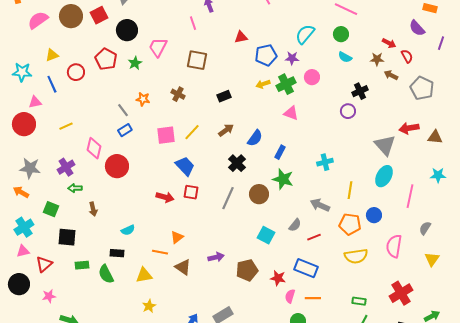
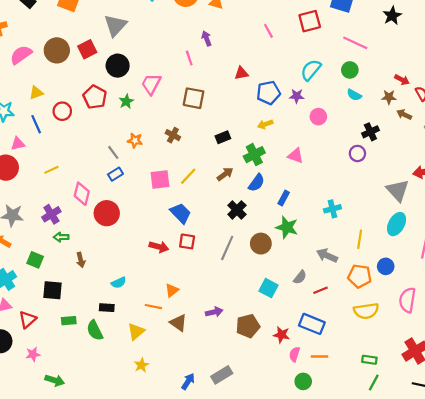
green cross: (286, 84) -> (254, 155), moved
yellow triangle: (144, 275) -> (136, 331), turned -30

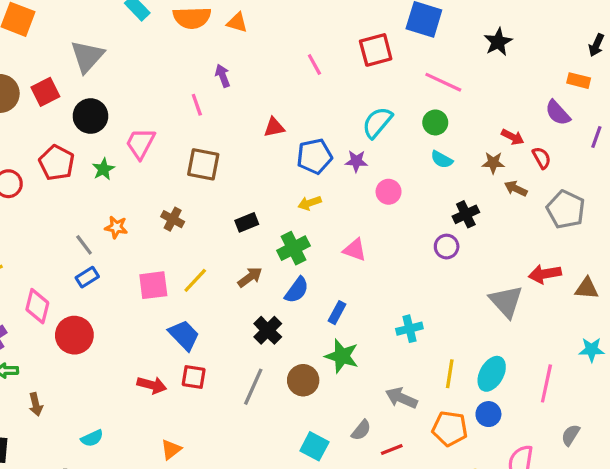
cyan ellipse: (397, 224) -> (492, 374), moved

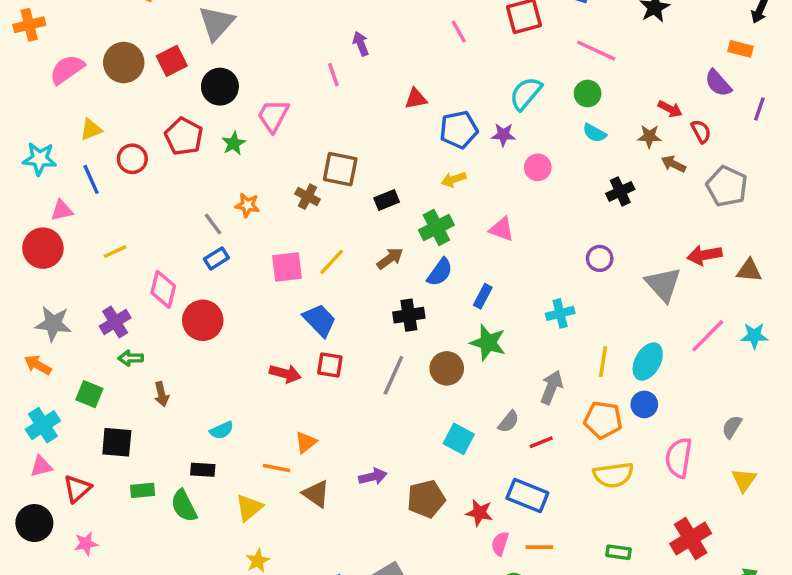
brown square: (203, 164) -> (340, 169), moved
purple circle: (447, 247) -> (600, 258), moved
black cross: (268, 330) -> (409, 315), turned 36
pink line: (546, 383) -> (708, 336), moved, turned 33
gray arrow: (401, 398) -> (552, 387), turned 88

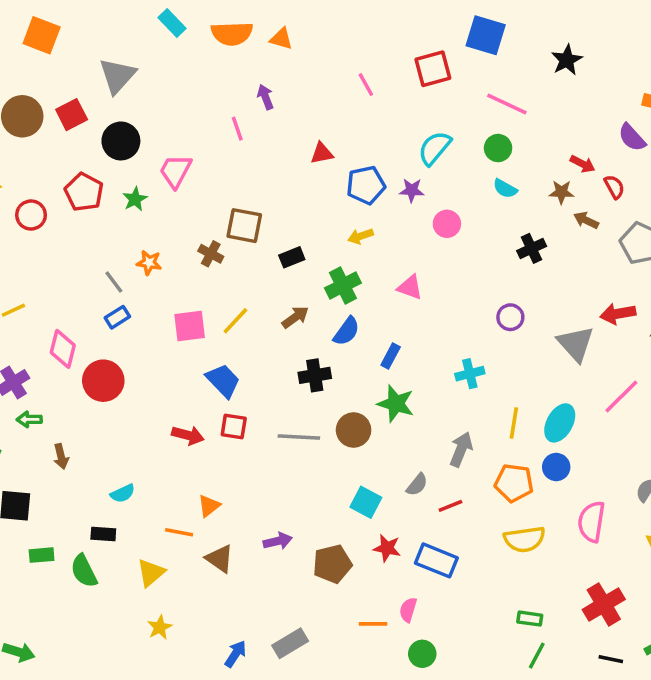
gray line: (393, 375) -> (299, 437), turned 69
red star: (479, 513) -> (387, 548), moved
orange line: (539, 547) -> (373, 624), moved

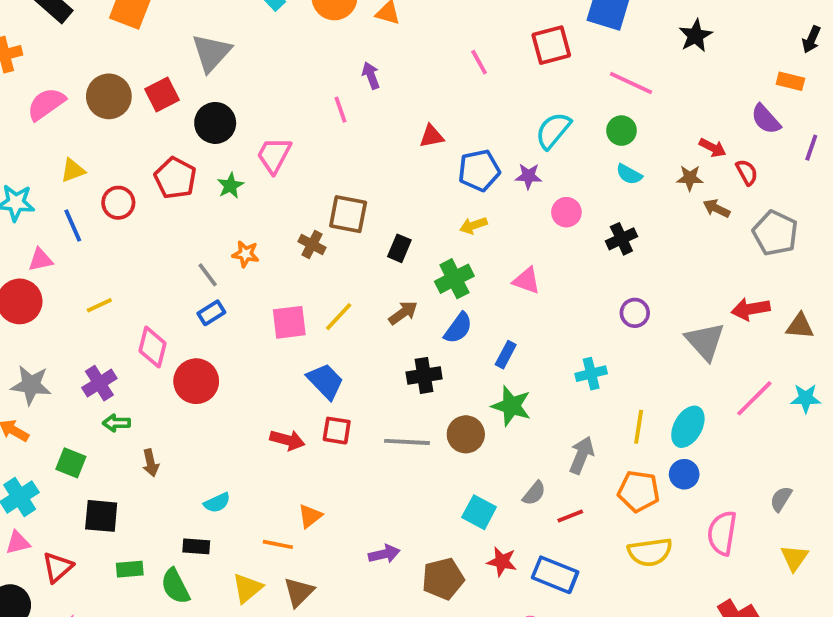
black cross: (532, 248) -> (621, 239), moved
black rectangle: (292, 257) -> (399, 248), turned -45
brown triangle: (220, 559) -> (299, 592), moved, turned 40

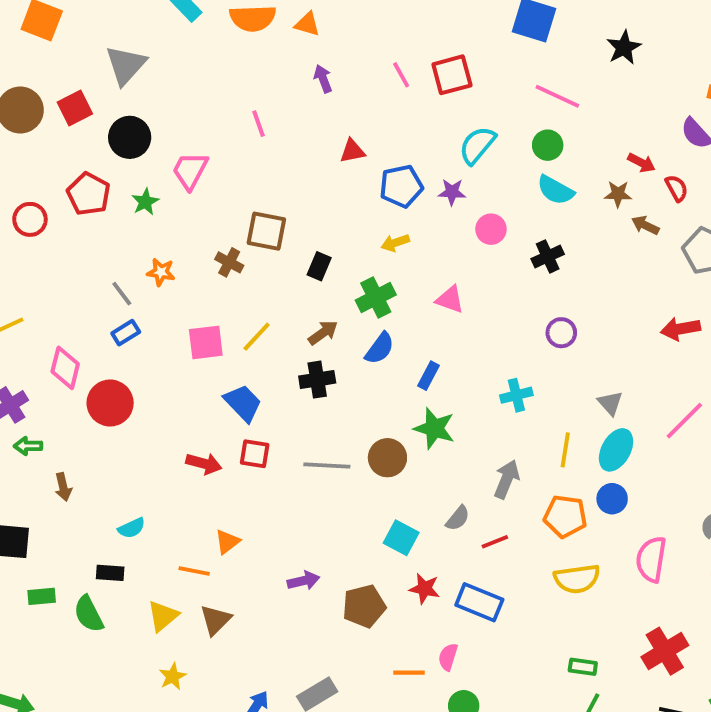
red square: (551, 45) -> (452, 75), moved
purple arrow: (371, 75) -> (323, 79), moved
cyan semicircle: (629, 174) -> (555, 190), size x1.4
gray triangle: (705, 341) -> (610, 403), moved, size x0.6
black cross: (424, 375) -> (317, 380), moved

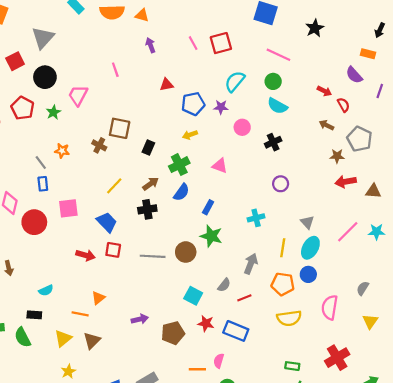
brown star: (618, 194) -> (337, 156), moved
blue rectangle: (126, 333) -> (43, 184), turned -64
pink square: (206, 342) -> (68, 208), moved

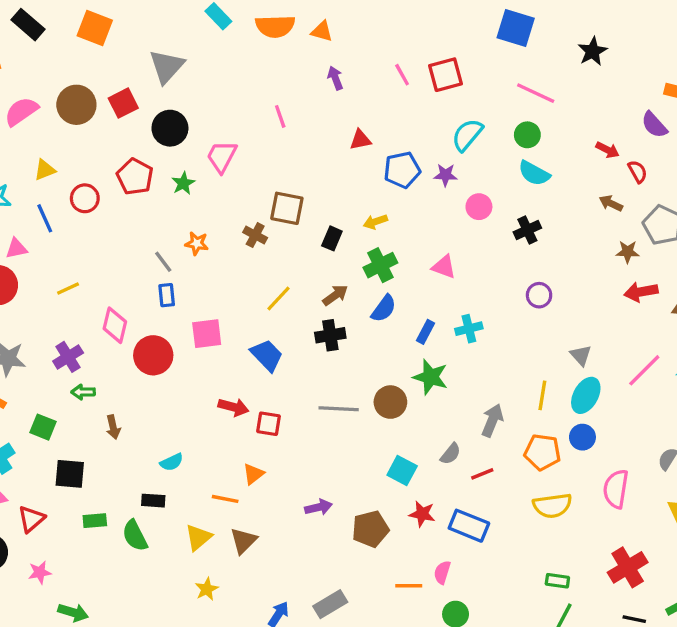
yellow arrow: (190, 135) -> (375, 222), moved
cyan cross: (256, 218) -> (469, 329), moved
red square: (113, 250) -> (268, 424), moved

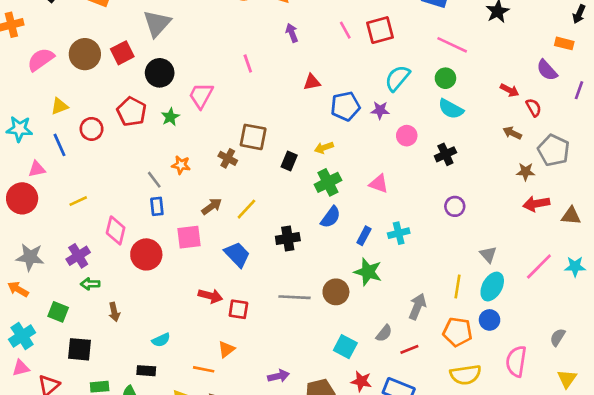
brown arrow: (335, 295) -> (212, 206), moved

